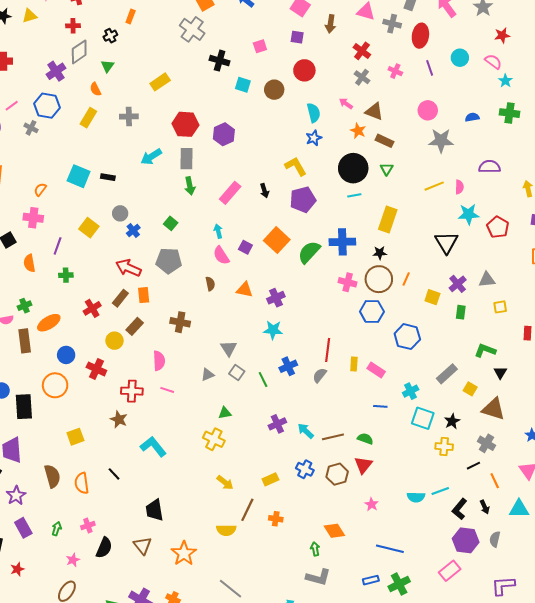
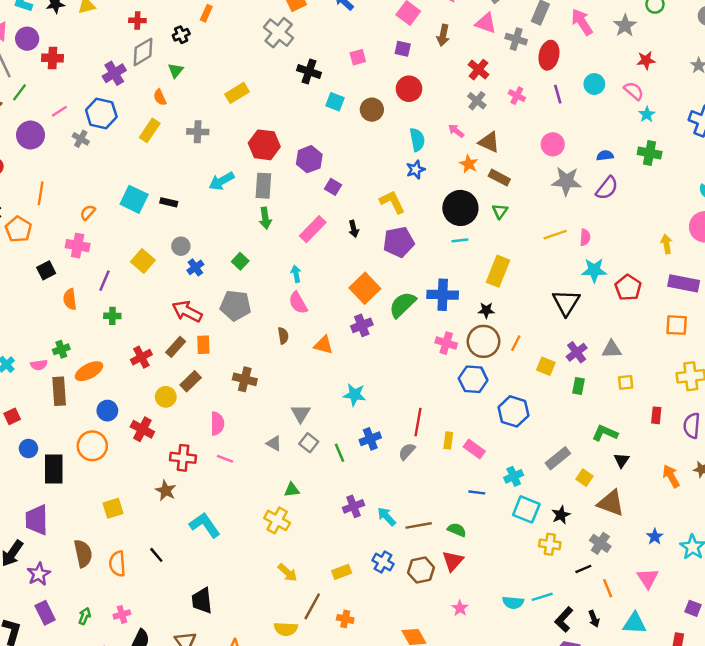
purple semicircle: (490, 167) -> (607, 188), moved, turned 125
purple square: (245, 247) -> (333, 187), moved
purple cross: (276, 298) -> (362, 325), moved
gray triangle: (208, 375) -> (274, 443), turned 48

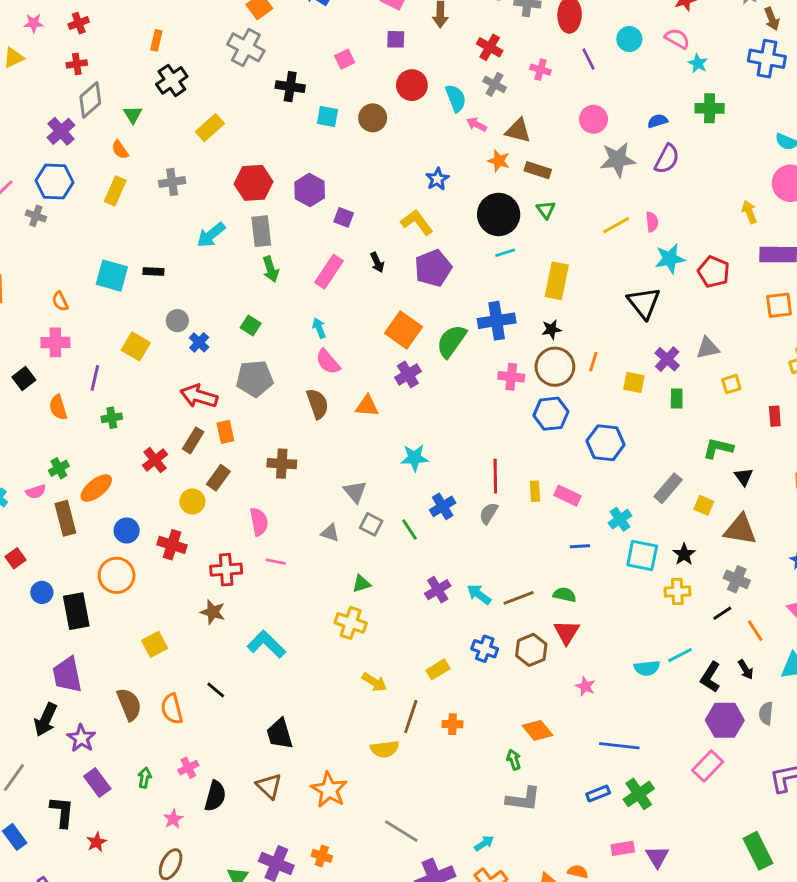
black cross: (181, 35) -> (172, 80), moved, size x1.5
cyan semicircle: (417, 140) -> (456, 98), moved
orange semicircle: (88, 212) -> (60, 301), turned -56
brown semicircle: (283, 336) -> (317, 404), size x1.5

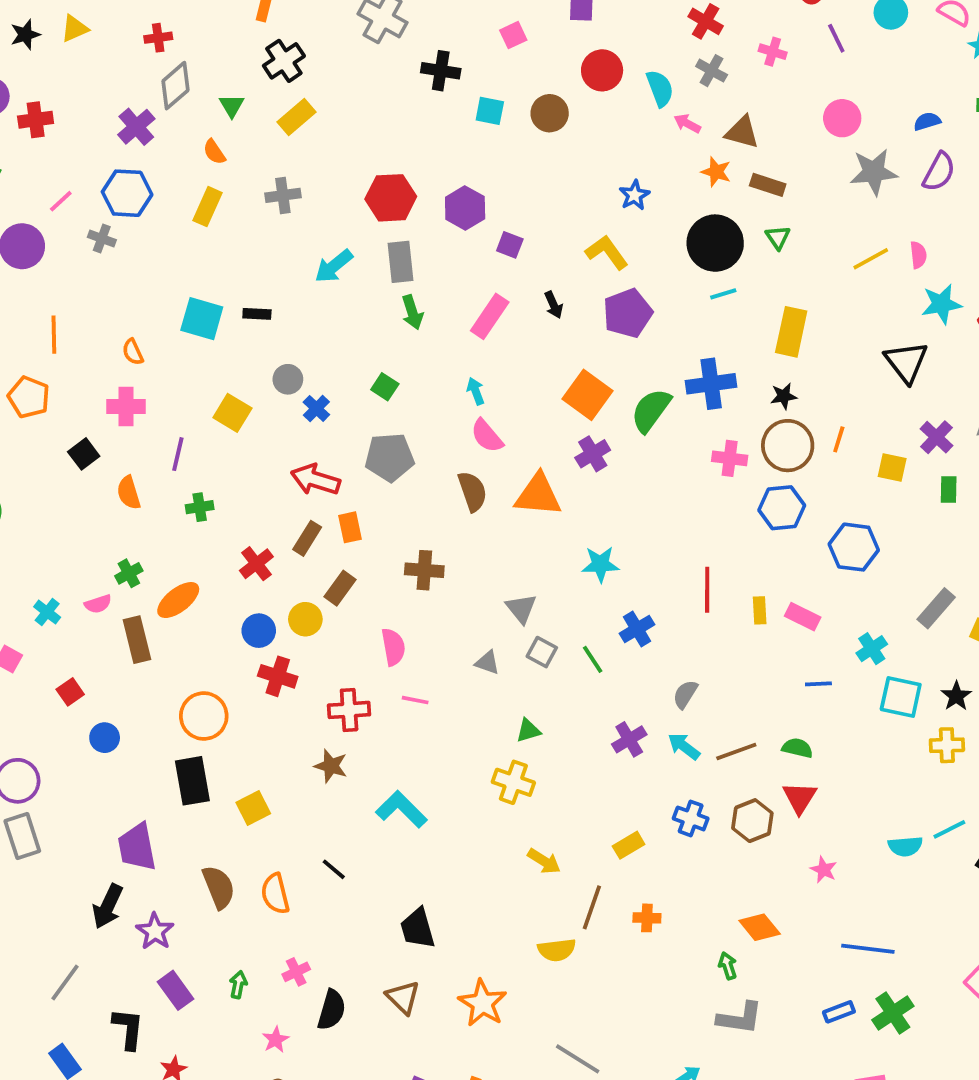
yellow rectangle: (210, 128) -> (296, 117), moved
orange triangle: (367, 406) -> (538, 495), size x1.5
gray semicircle: (489, 513) -> (685, 694), moved
blue circle: (127, 530) -> (259, 631), moved
black rectangle: (76, 611) -> (192, 781), moved

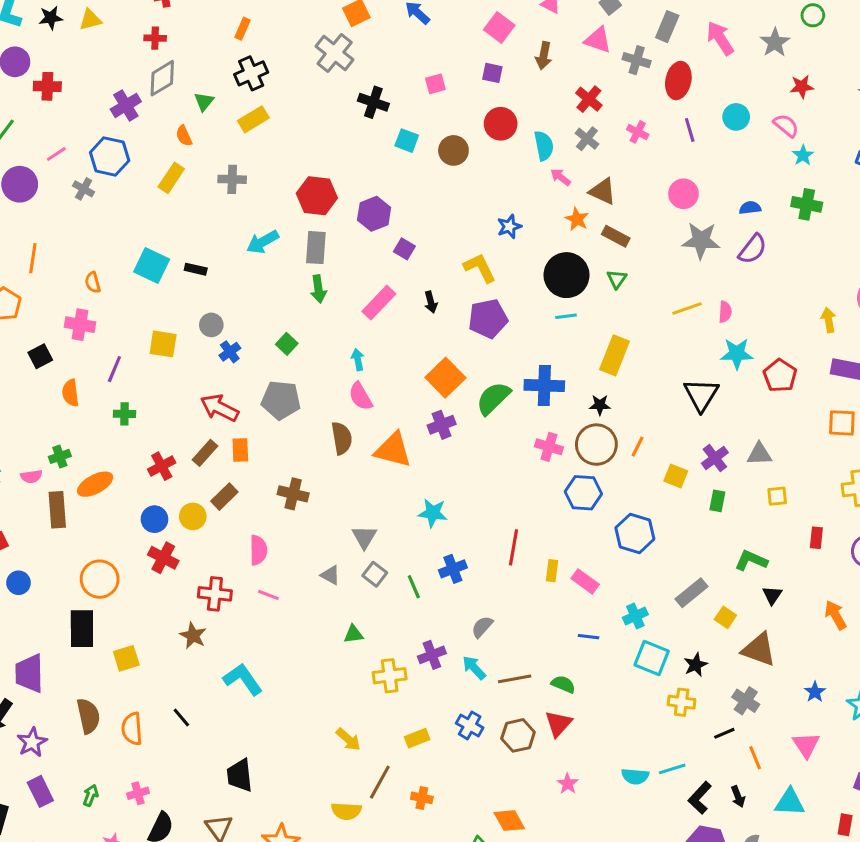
yellow square: (232, 413) -> (163, 344), turned -32
yellow cross: (513, 782) -> (390, 676), moved, turned -36

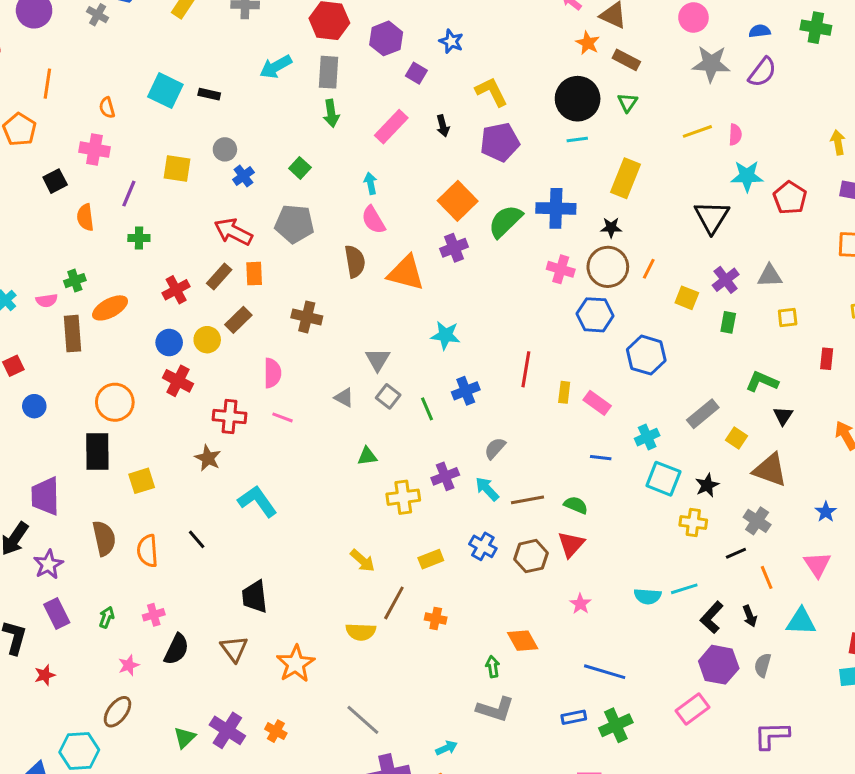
blue star: (509, 226) -> (451, 41), moved, turned -30

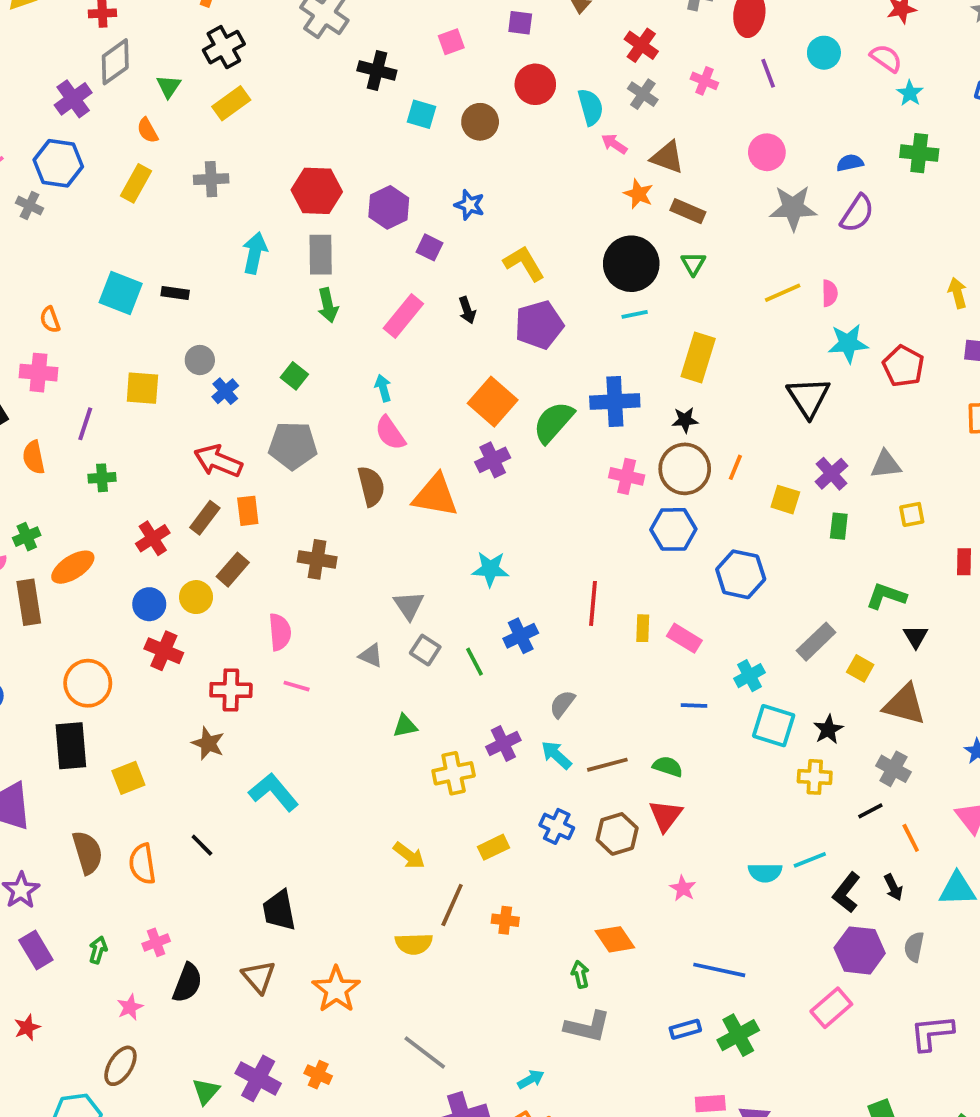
cyan arrow: (276, 67) -> (255, 253), turned 136

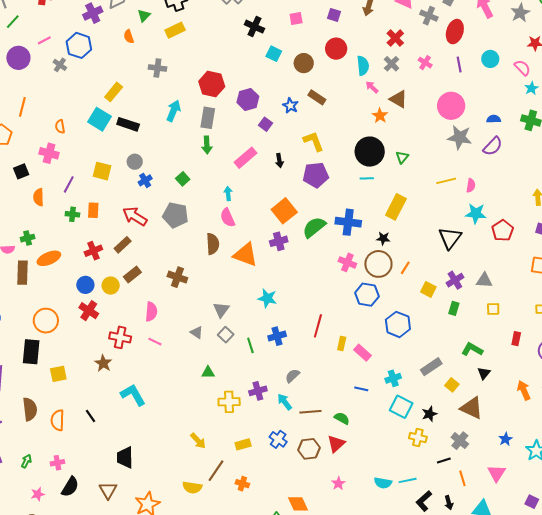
pink circle: (767, 152) -> (451, 106), size x1.4
yellow rectangle: (136, 183) -> (114, 92), moved
brown rectangle: (688, 211) -> (317, 97), moved
black rectangle: (175, 293) -> (128, 124), size x1.5
orange rectangle: (248, 511) -> (93, 210), moved

